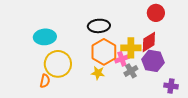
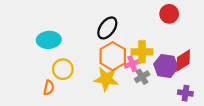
black ellipse: (99, 26) -> (107, 28), turned -50
red diamond: (149, 42) -> (183, 60), moved
yellow circle: (58, 64) -> (63, 69), size x0.7
yellow star: (98, 73) -> (106, 79), size x1.6

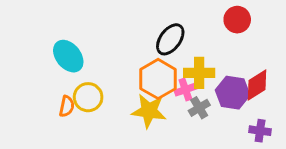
black ellipse: (107, 28) -> (170, 39), moved
cyan ellipse: (49, 40) -> (68, 56), turned 55
orange semicircle: (49, 88) -> (67, 106), moved

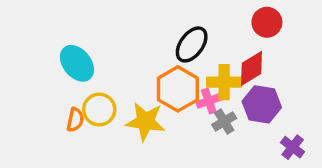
red diamond: (257, 85) -> (252, 68), moved
yellow star: (149, 111) -> (145, 121), moved
purple cross: (260, 131) -> (293, 147), turned 30

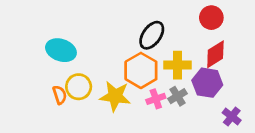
cyan ellipse: (77, 63) -> (61, 50), turned -32
red diamond: (252, 68) -> (215, 54), moved
pink cross: (209, 101) -> (156, 99), moved
orange semicircle: (75, 120) -> (60, 95), turned -30

